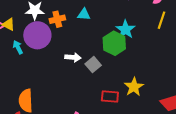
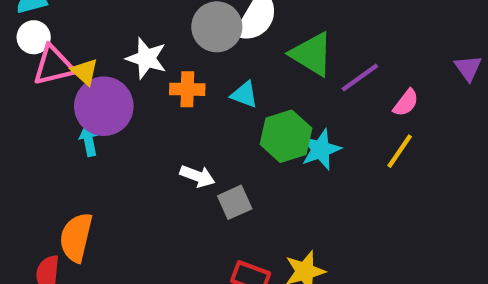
purple circle: (37, 35) -> (104, 106), moved
green hexagon: (114, 43) -> (286, 136), moved
cyan arrow: (18, 47) -> (89, 141), moved

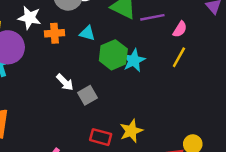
purple line: (360, 77) -> (152, 17), turned 30
white arrow: (197, 176) -> (65, 82), turned 30

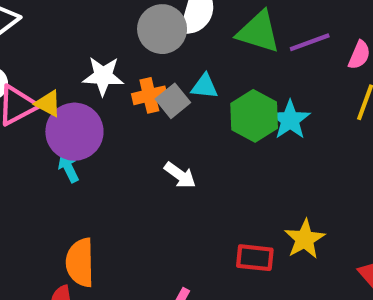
gray square: (88, 95) -> (173, 101), moved

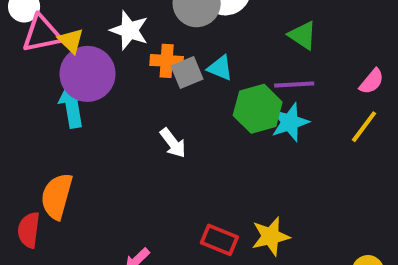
green triangle: (258, 32) -> (303, 35), moved, size x0.7
purple line: (310, 42) -> (294, 85), moved
cyan arrow: (68, 168) -> (72, 106), size x1.5

